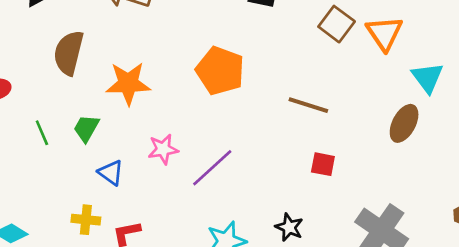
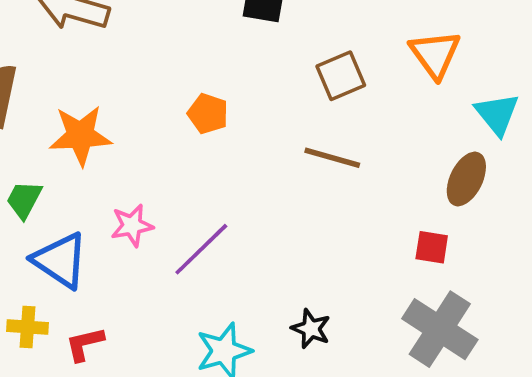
brown square: (337, 24) -> (341, 76), moved, turned 32
orange pentagon: (220, 71) -> (208, 114), size x0.6
red square: (323, 164) -> (432, 247), moved
blue triangle: (111, 173) -> (60, 260), size x1.6

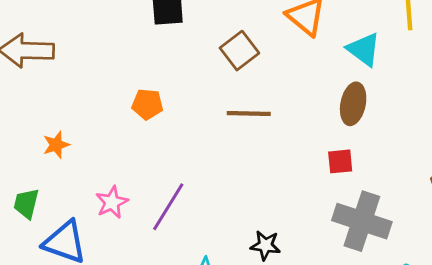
orange star: (80, 135) -> (56, 145), size x0.6

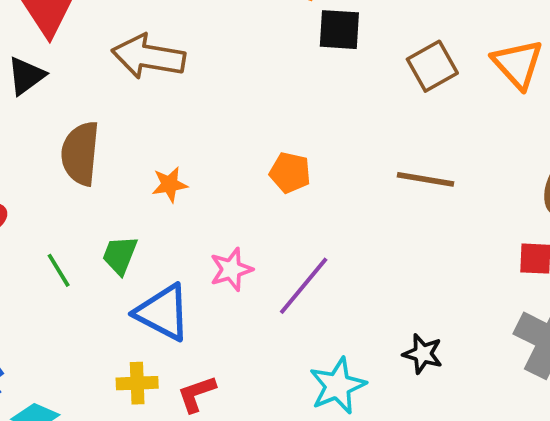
brown square: (239, 51) -> (432, 66), moved
orange pentagon: (147, 104) -> (290, 173), moved

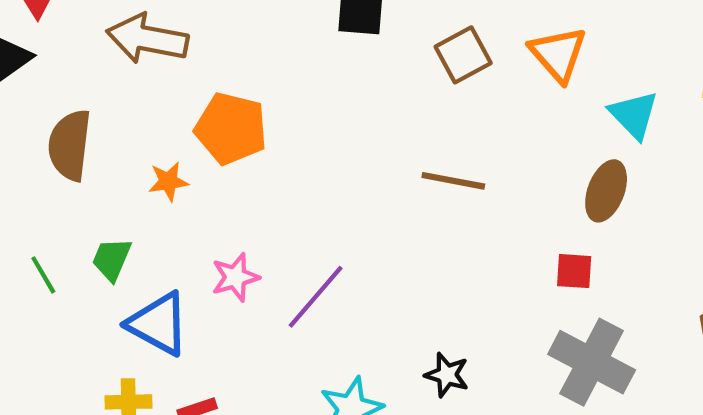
orange pentagon: (290, 173) -> (231, 129), moved, size x1.6

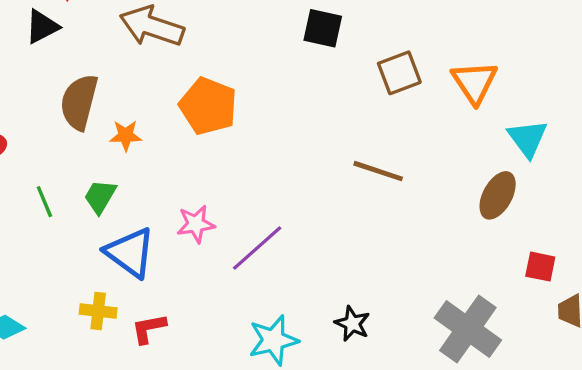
orange star: (168, 181) -> (126, 135), moved
red square: (574, 271) -> (540, 267), moved

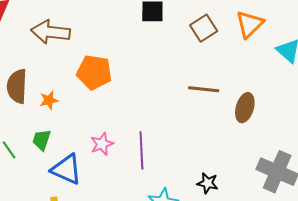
orange triangle: (474, 82) -> (249, 24), turned 32
brown ellipse: (498, 195) -> (245, 108), moved
purple line: (257, 248) -> (141, 150), turned -39

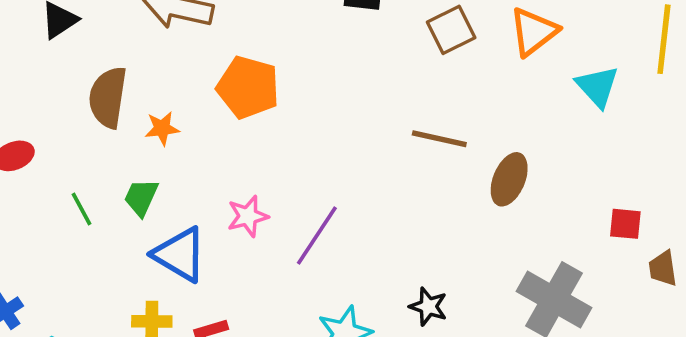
purple line: (141, 150) -> (317, 235), turned 30

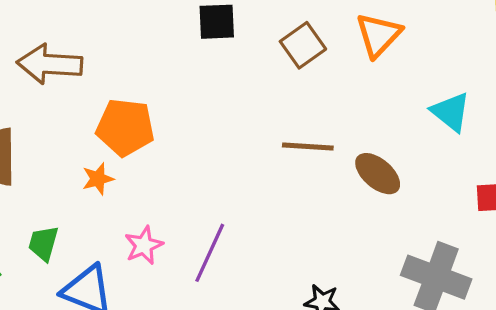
cyan triangle: (597, 86) -> (451, 112), moved
orange star: (162, 128) -> (98, 179), moved
brown ellipse: (509, 179) -> (378, 174), turned -63

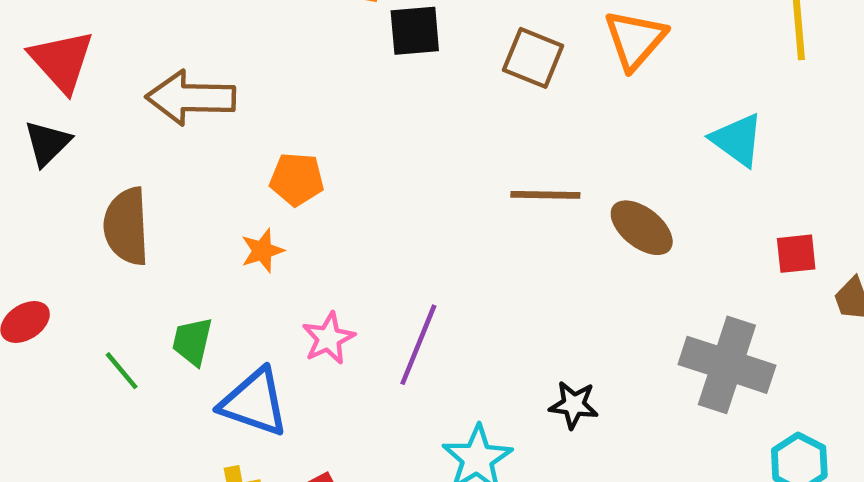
brown square: (303, 45) -> (533, 58), turned -30
orange pentagon: (125, 127) -> (297, 179), size x0.7

